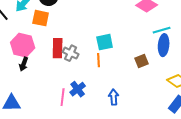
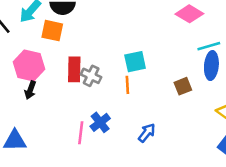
blue arrow: (114, 97) -> (147, 133), turned 42

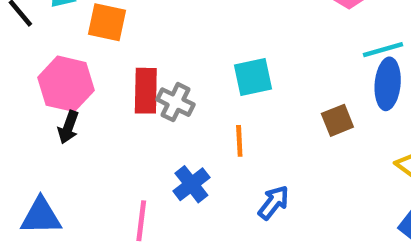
orange line: (127, 85) -> (239, 141), moved
pink line: (81, 133) -> (141, 221), moved

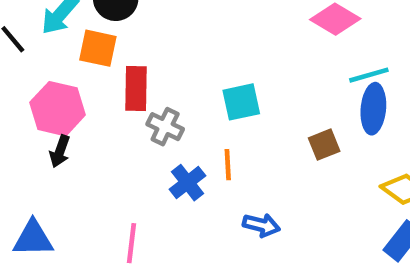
red rectangle: (146, 91) -> (136, 89), moved
blue cross: (191, 184) -> (187, 183), moved
blue arrow: (274, 202) -> (261, 225), turned 66

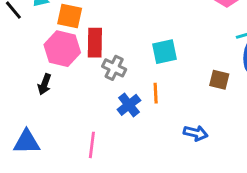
pink hexagon: (58, 109) -> (62, 49), moved
brown square: (324, 145) -> (219, 80), turned 36
blue arrow: (261, 225) -> (196, 133), moved

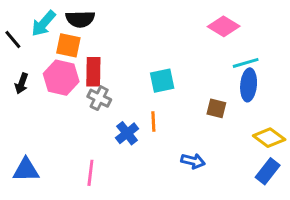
gray cross: (114, 68) -> (99, 98), moved
black arrow: (44, 84) -> (22, 83), moved

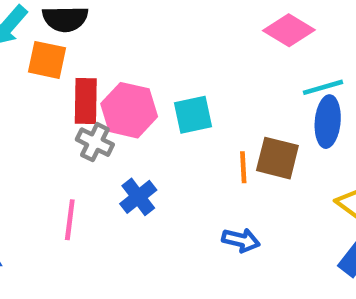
pink hexagon: (61, 78) -> (129, 110), moved
brown square: (216, 108) -> (277, 158), size x1.4
orange line: (153, 122) -> (243, 167), moved
pink line: (90, 173) -> (70, 220), moved

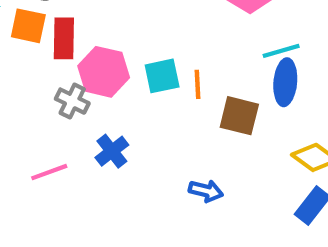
red rectangle: (86, 101) -> (64, 38), moved
orange line: (243, 167) -> (198, 84), moved
pink line: (70, 220) -> (49, 172), turned 63

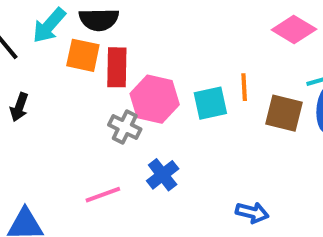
orange line: (198, 84) -> (244, 87), moved
brown square: (239, 116) -> (284, 113), moved

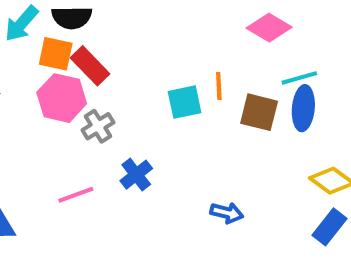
red rectangle: (117, 67) -> (90, 66), turned -45
pink hexagon: (155, 99) -> (62, 98), moved
gray cross: (125, 127) -> (98, 126), turned 32

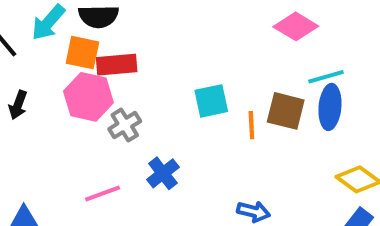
red rectangle: (90, 66) -> (117, 65), turned -51
orange line: (219, 86) -> (251, 125), moved

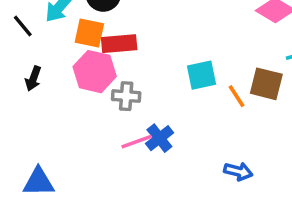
gray cross: (125, 125) -> (126, 96), turned 36
orange line: (251, 125) -> (237, 96), turned -30
pink line: (103, 193) -> (137, 142), moved

